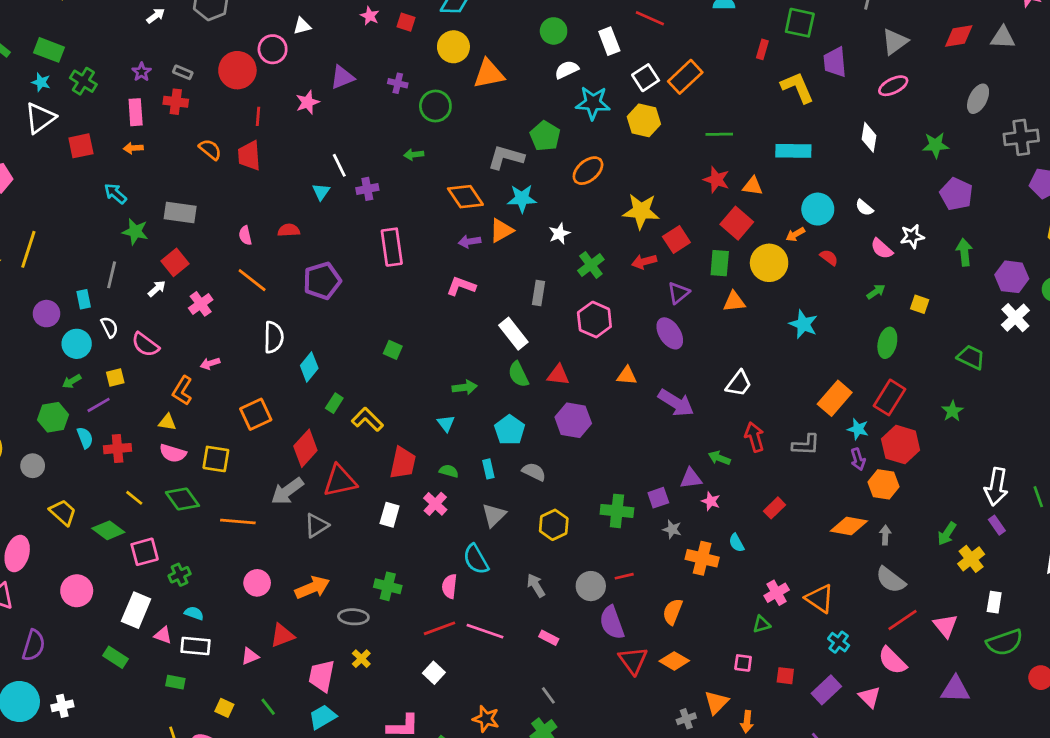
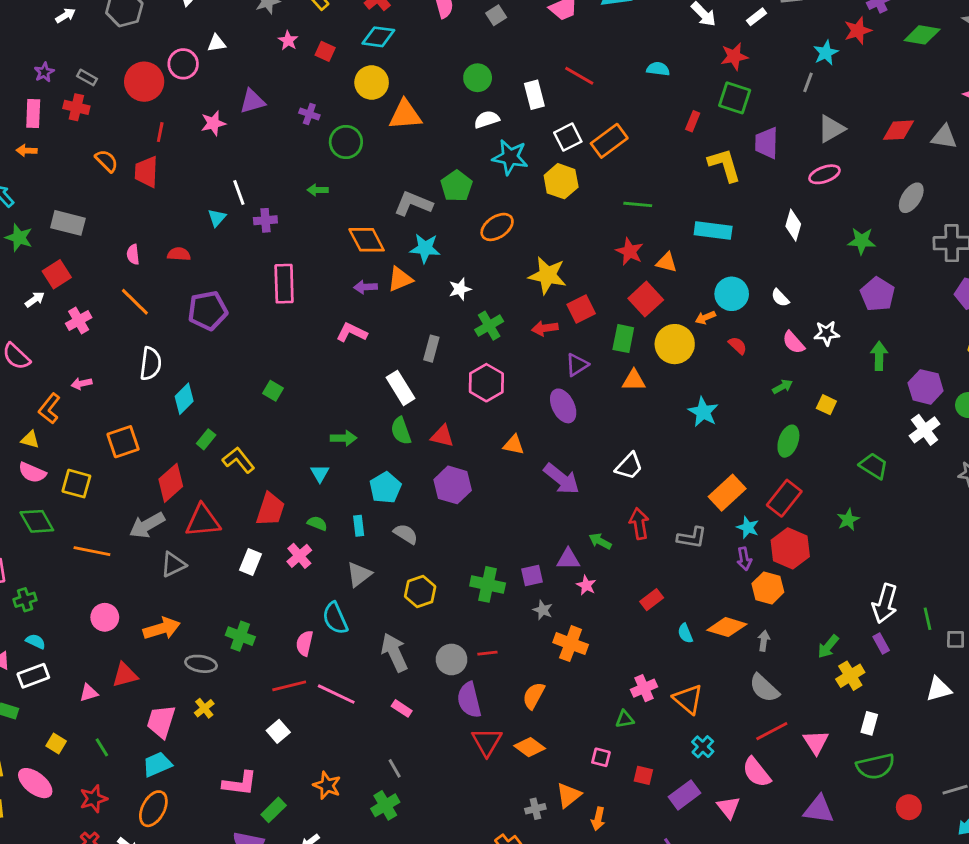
cyan semicircle: (736, 543) -> (685, 633), moved
gray arrow: (536, 585) -> (394, 652), size x1.5
white rectangle: (196, 646) -> (33, 676), turned -32

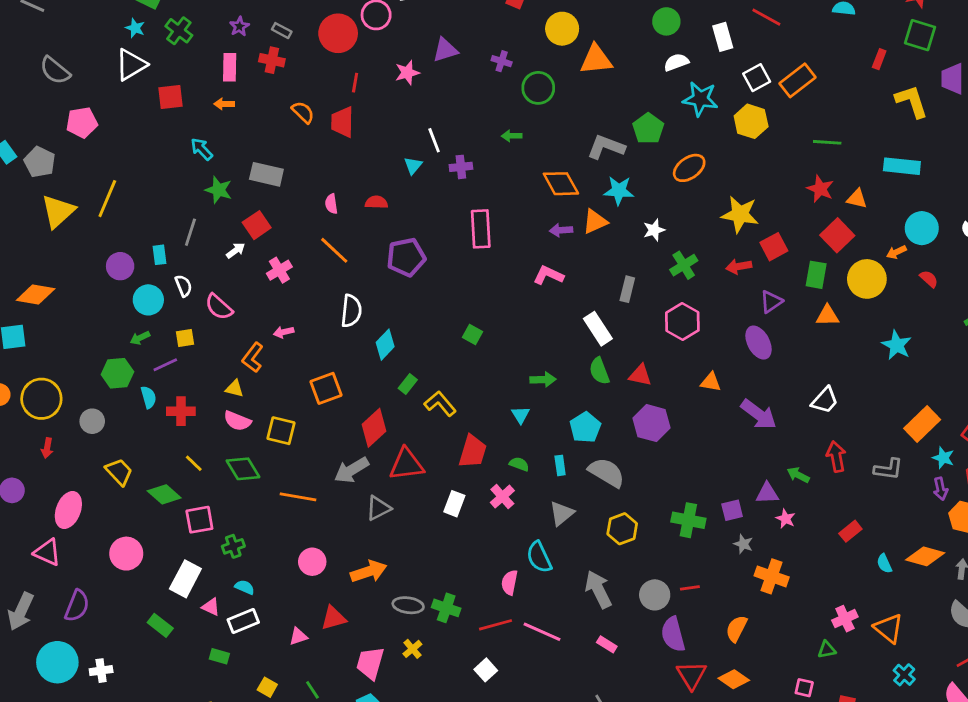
gray semicircle: (406, 534) -> (607, 472), size x1.5
green cross: (240, 636) -> (446, 608), moved

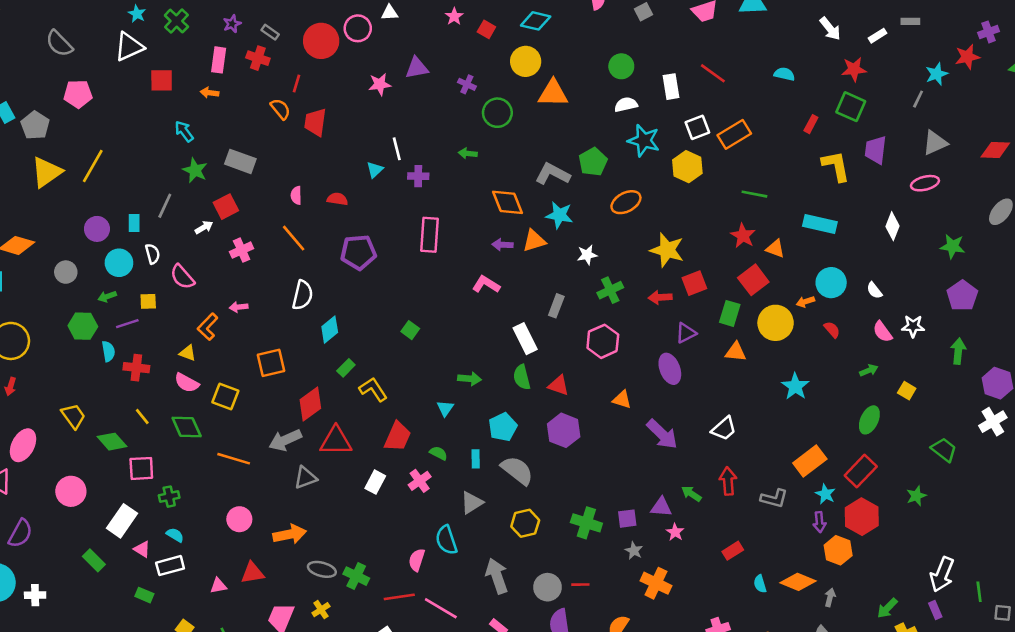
red line: (355, 83) -> (297, 84), moved
gray circle: (92, 421) -> (66, 272), moved

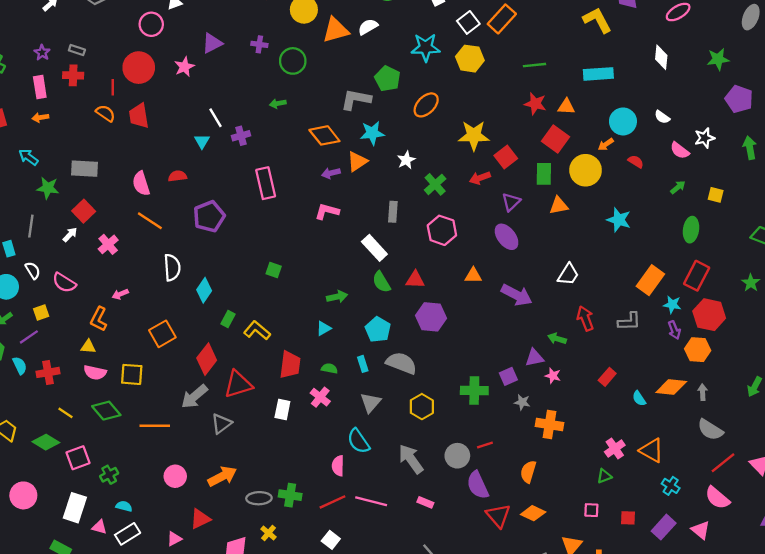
red circle: (321, 41) -> (139, 68), moved
white semicircle: (626, 105) -> (368, 27), moved
pink semicircle: (296, 195) -> (141, 184), size x1.5
cyan triangle: (445, 408) -> (324, 328), turned 42

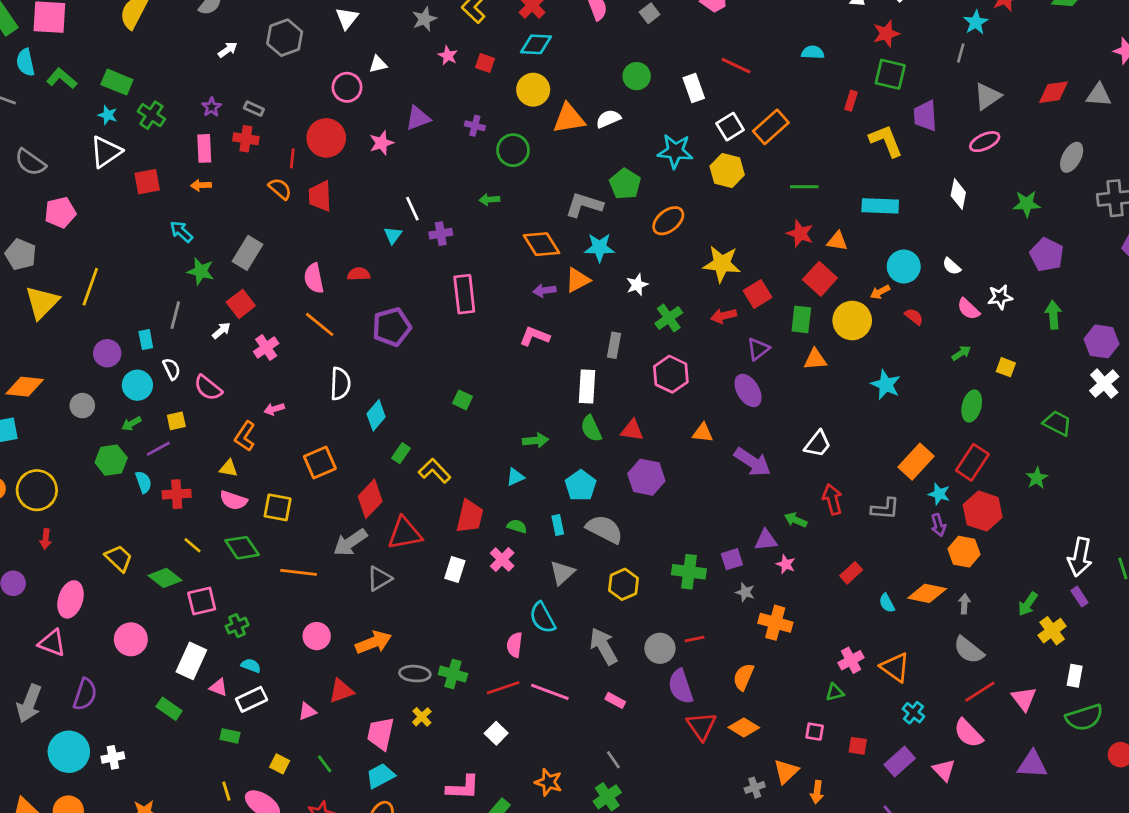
gray rectangle: (84, 169) -> (247, 253), turned -68
white rectangle: (374, 248) -> (587, 386), turned 40

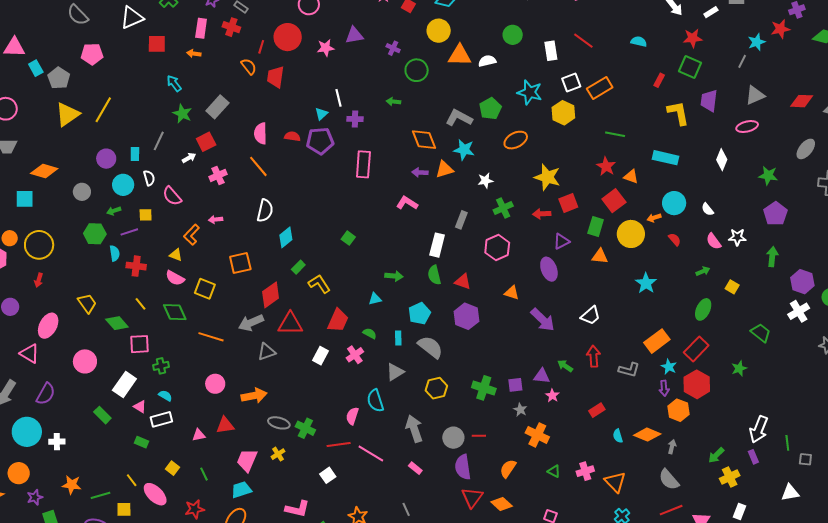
purple pentagon: (392, 327) -> (320, 141), moved
green triangle: (835, 692) -> (554, 471), moved, turned 32
yellow line: (226, 791) -> (132, 480), turned -32

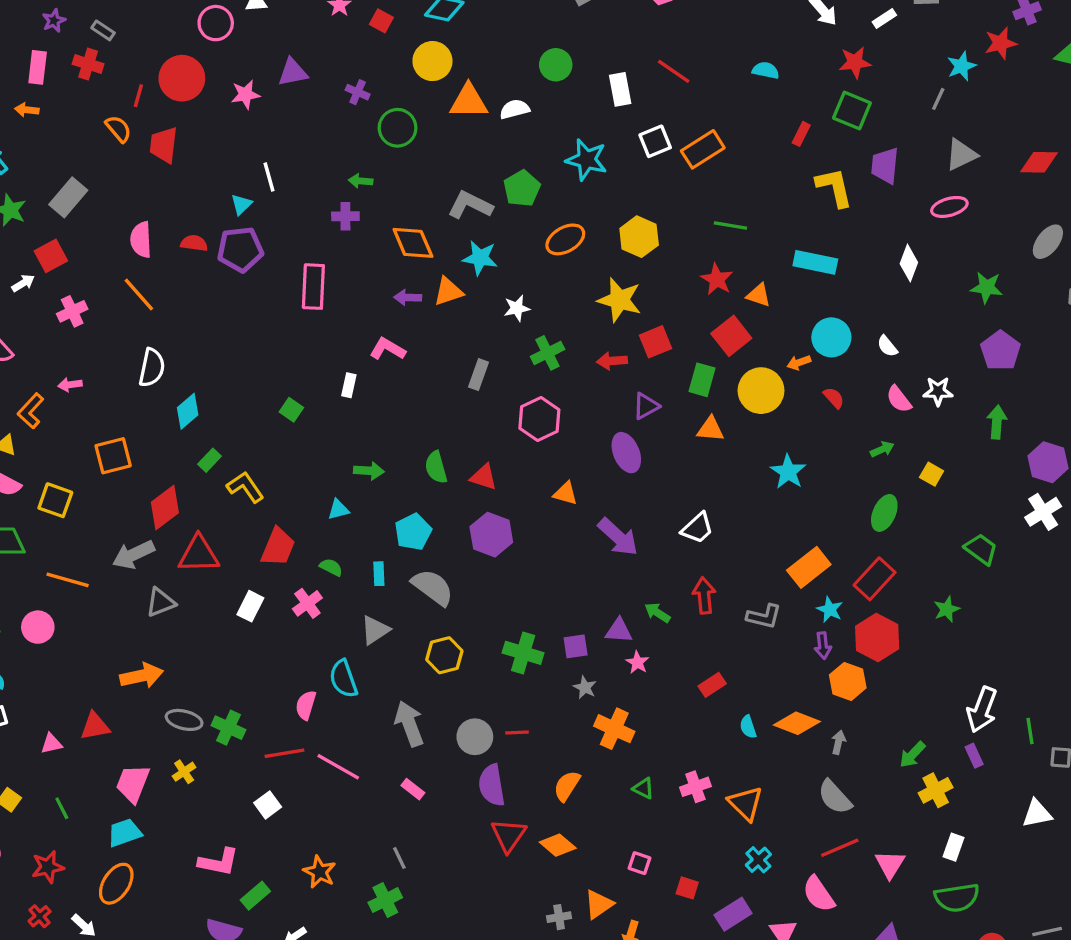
yellow hexagon: (563, 113) -> (639, 237), moved
purple cross: (355, 119) -> (345, 216), moved
white rectangle: (437, 245) -> (349, 385), moved, size x0.6
pink circle: (215, 384) -> (38, 627), moved

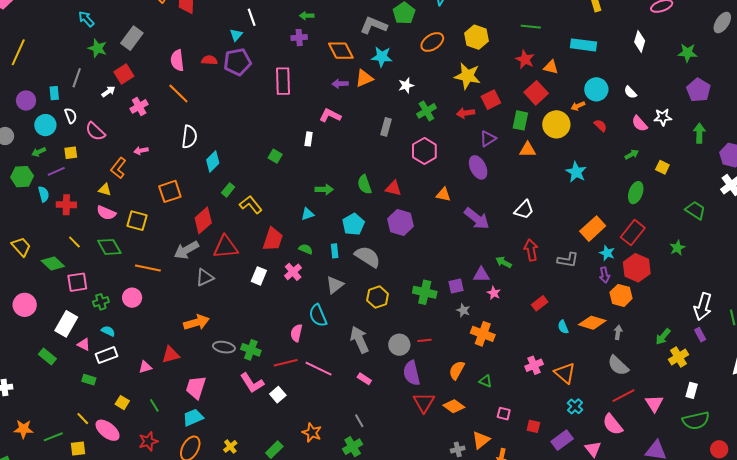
yellow cross: (184, 772) -> (230, 446), moved
green triangle: (643, 788) -> (486, 381), moved
pink L-shape: (219, 862) -> (252, 383), moved, turned 50

